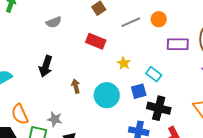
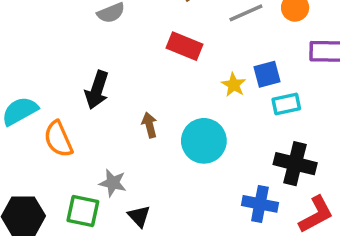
cyan rectangle: (154, 74) -> (286, 104), turned -49
blue square: (139, 91) -> (267, 74), moved
orange semicircle: (20, 114) -> (58, 139), moved

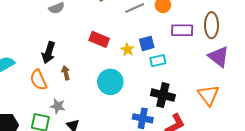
red rectangle: (185, 46) -> (99, 39), moved
brown arrow: (150, 125) -> (66, 73), moved
orange semicircle: (58, 139) -> (38, 80), moved

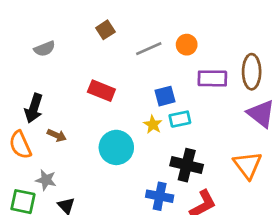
yellow star: (127, 50) -> (153, 124), moved
brown arrow: (66, 73) -> (57, 135), turned 128

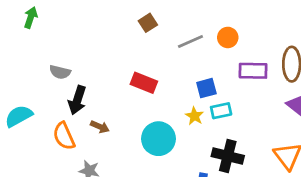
gray semicircle: (45, 49) -> (60, 72), moved, turned 36

